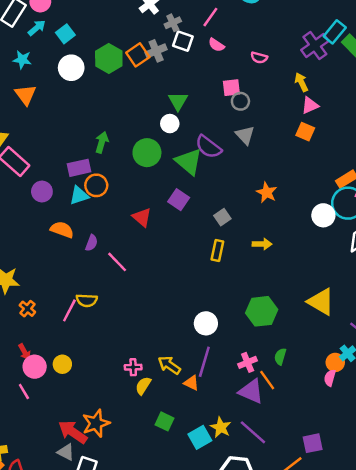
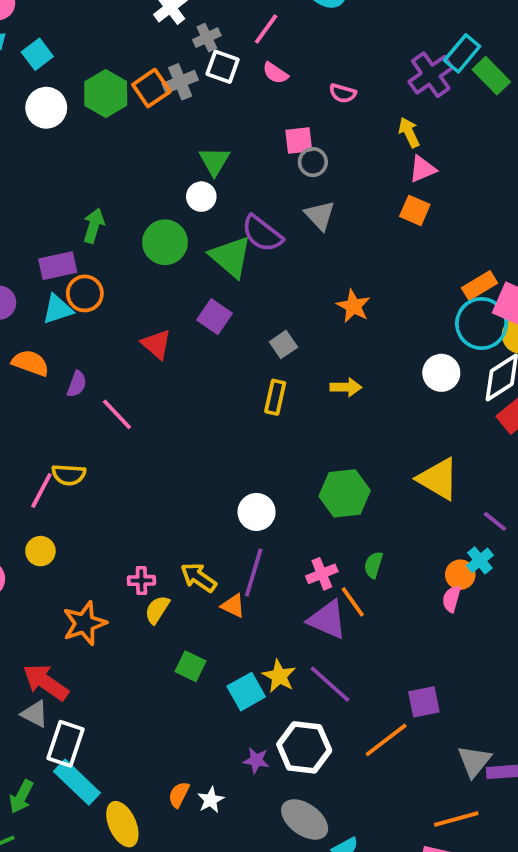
white circle: (323, 215) -> (441, 373), moved
yellow circle: (62, 364) -> (40, 551), moved
orange star: (96, 423) -> (84, 623), moved

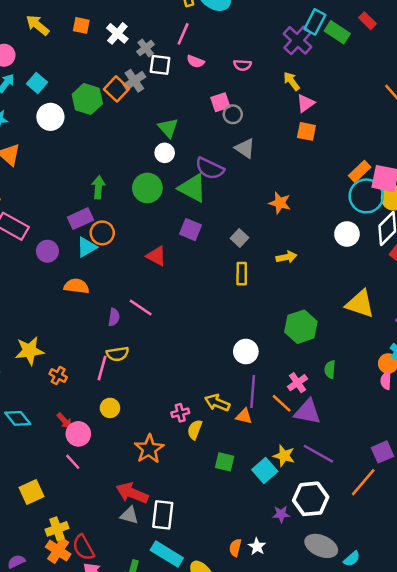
purple semicircle: (77, 384) -> (114, 317), moved
orange line: (353, 602) -> (282, 403), moved
white rectangle: (66, 744) -> (163, 515), moved

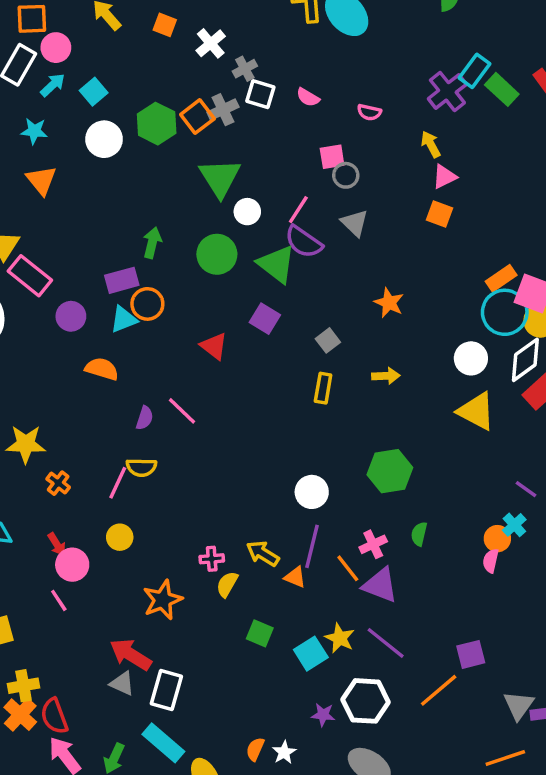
pink line: (183, 34) -> (298, 210), moved
green triangle: (168, 128) -> (220, 178), moved, size x1.5
yellow triangle: (360, 304) -> (476, 411), moved

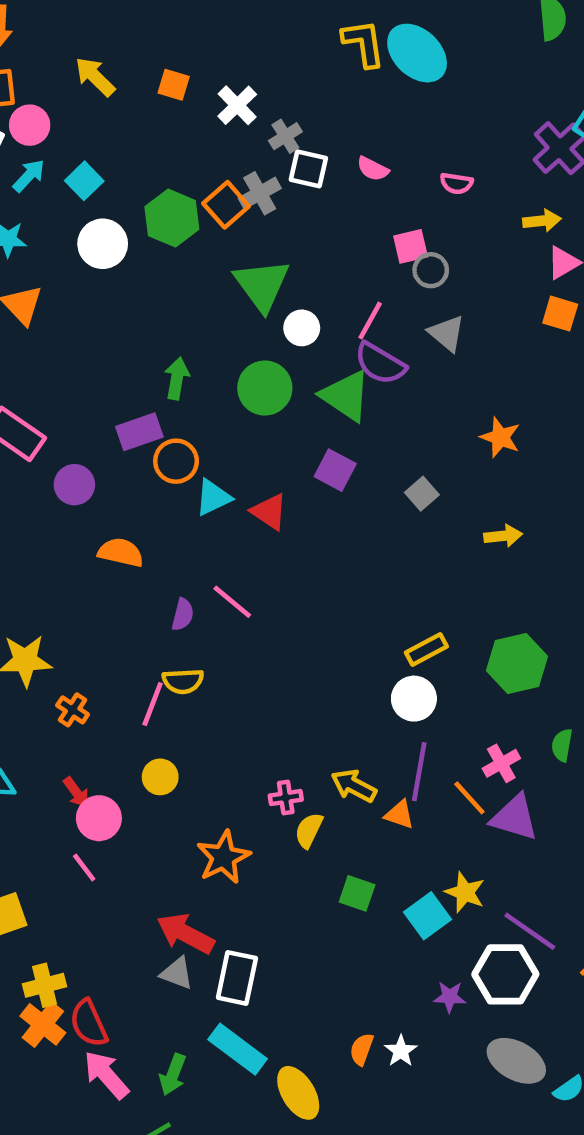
yellow arrow: (431, 144) -> (542, 221), turned 116
cyan triangle: (124, 319) -> (213, 497), moved
yellow rectangle: (323, 388) -> (426, 649), moved, turned 56
purple line: (386, 643) -> (530, 931), moved

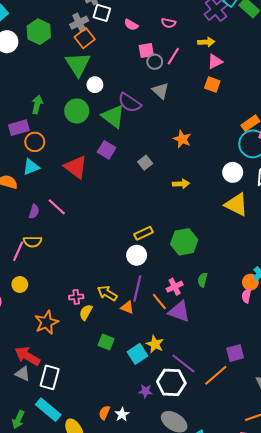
pink semicircle: (373, 169) -> (131, 25), moved
orange square: (226, 205) -> (85, 38), moved
pink line: (370, 321) -> (173, 56), moved
cyan triangle: (213, 497) -> (31, 167), moved
red triangle: (269, 512) -> (76, 167), size x1.4

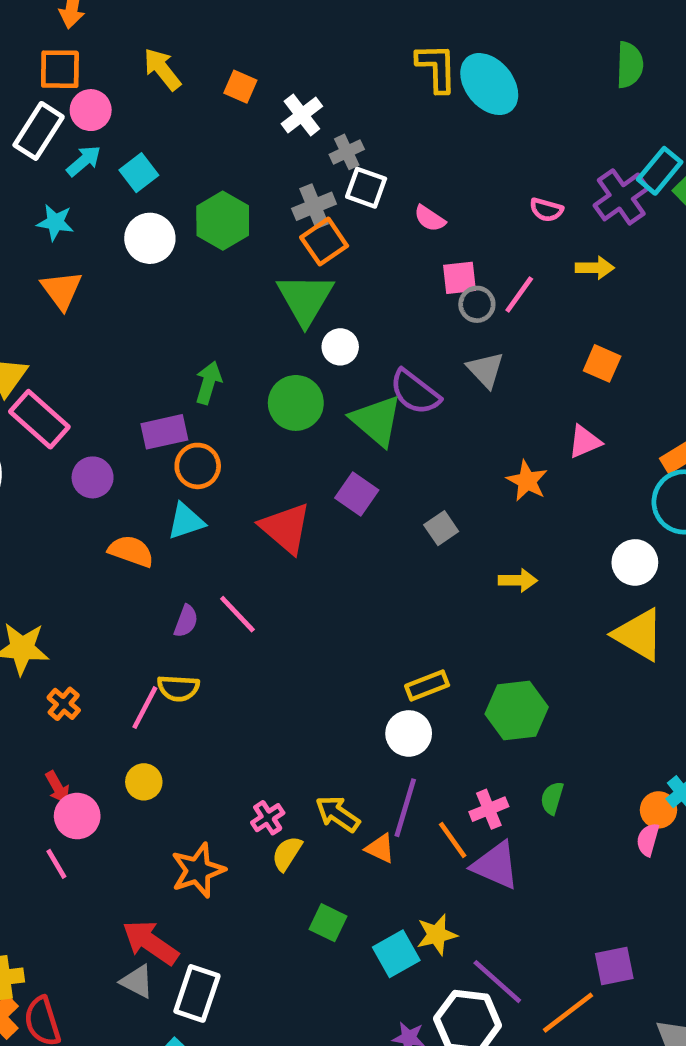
pink semicircle: (169, 23) -> (546, 210), moved
pink triangle: (215, 62) -> (585, 442), moved
pink cross: (76, 297) -> (268, 818), turned -32
yellow star: (155, 344) -> (437, 935), turned 30

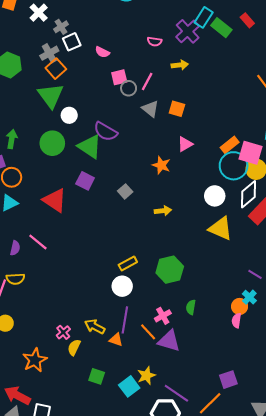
white square: (366, 188) -> (72, 42), turned -36
orange square: (602, 363) -> (177, 109), moved
gray triangle: (486, 370) -> (150, 109), moved

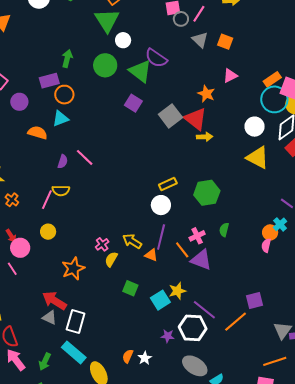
gray square: (125, 191) -> (170, 116), size x1.6
red triangle: (55, 200) -> (195, 119), moved

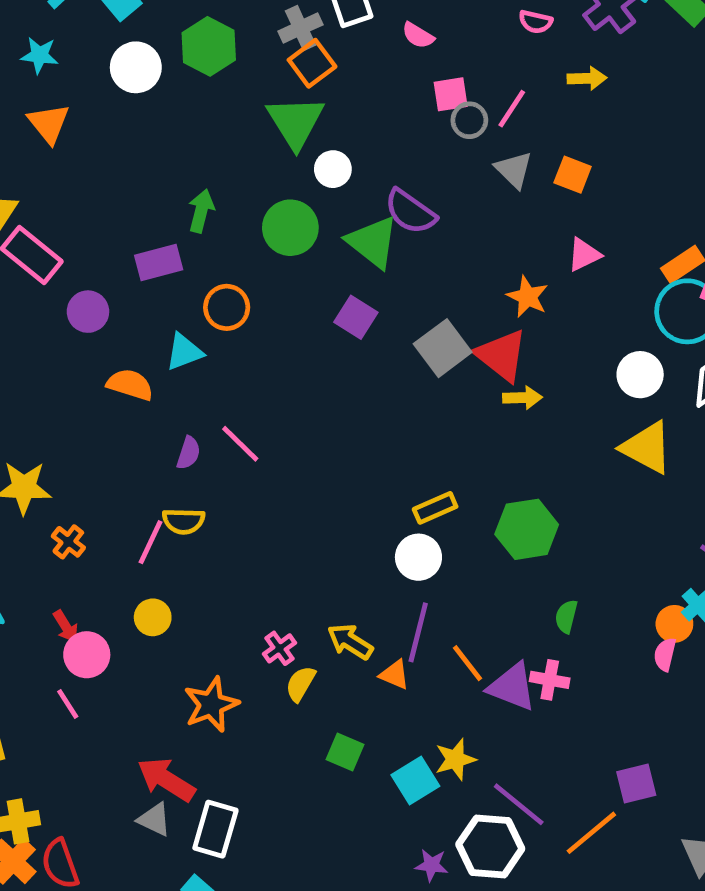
orange circle: (64, 95) -> (227, 307), moved
pink cross: (197, 236) -> (550, 680), moved, turned 35

